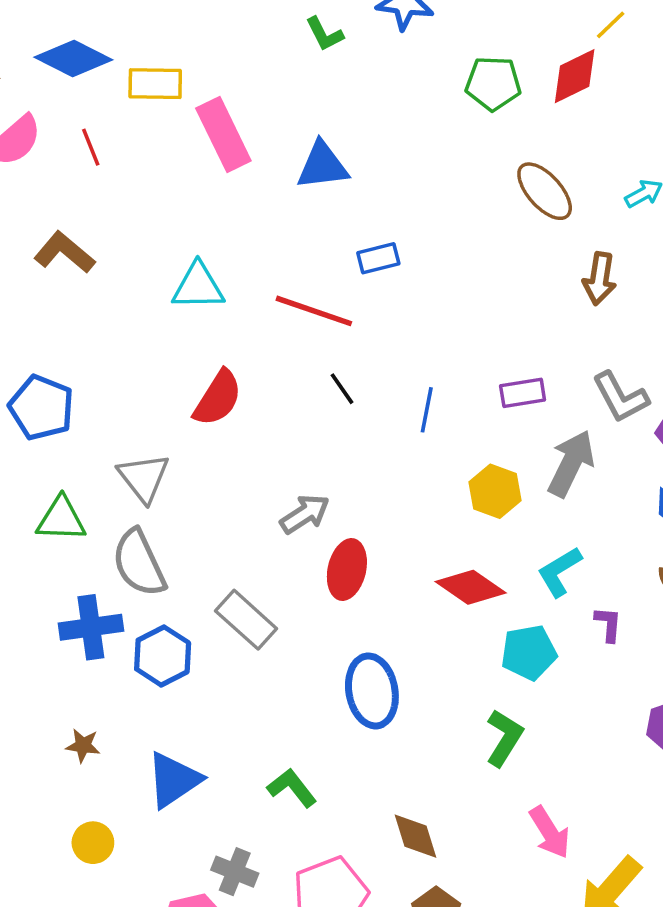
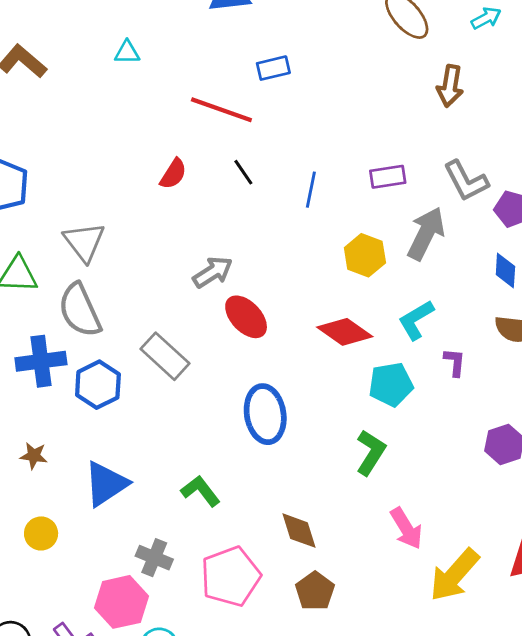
cyan triangle: (198, 286) -> (127, 52), moved, size x0.6
red semicircle: (218, 398) -> (173, 174), moved, size x0.7
red ellipse: (347, 570) -> (246, 317), turned -57

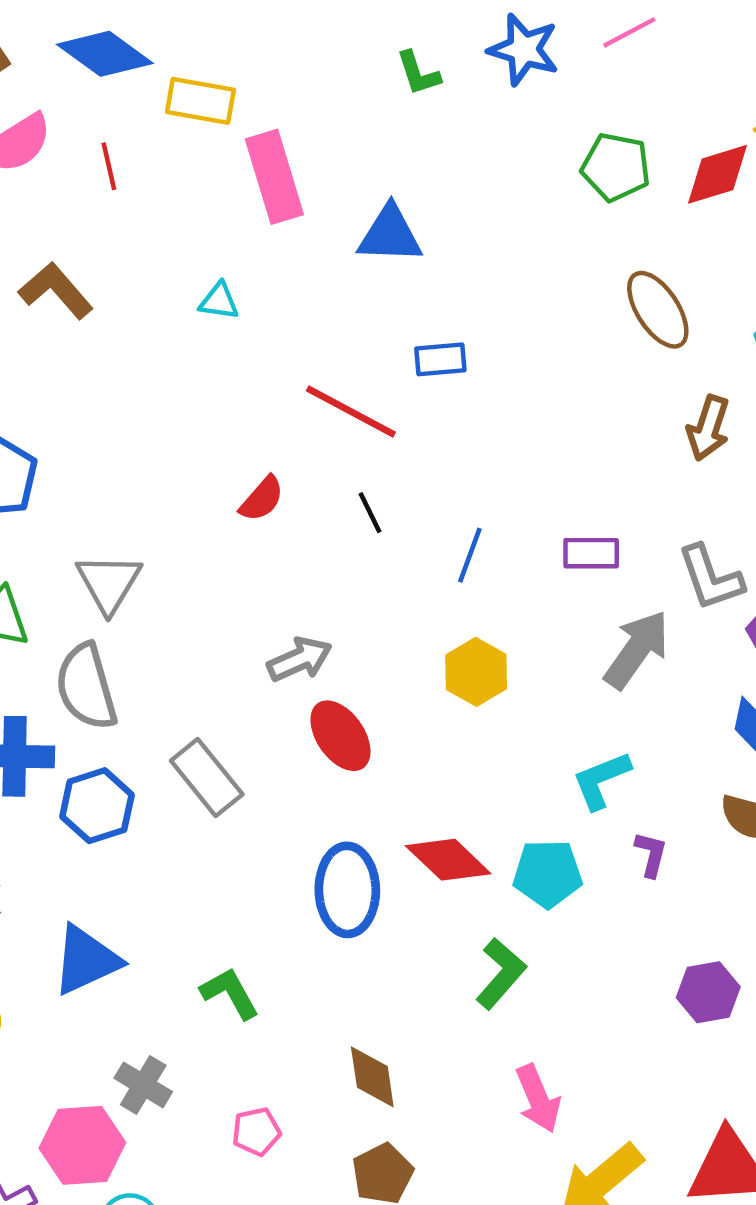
yellow hexagon: (365, 255) -> (476, 672), moved
red diamond: (345, 332) -> (448, 860), moved
pink pentagon: (231, 576) -> (256, 1132), size x0.5

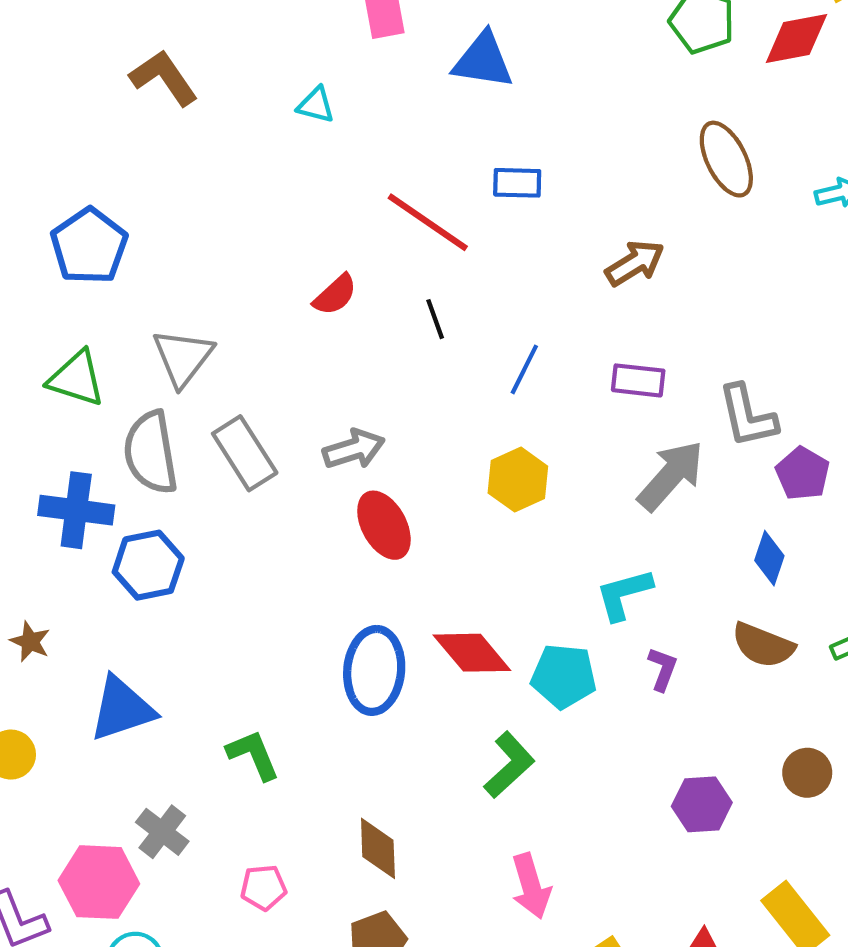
brown arrow: (708, 428) -> (635, 263), moved, turned -146
gray rectangle: (207, 778) -> (245, 453), moved

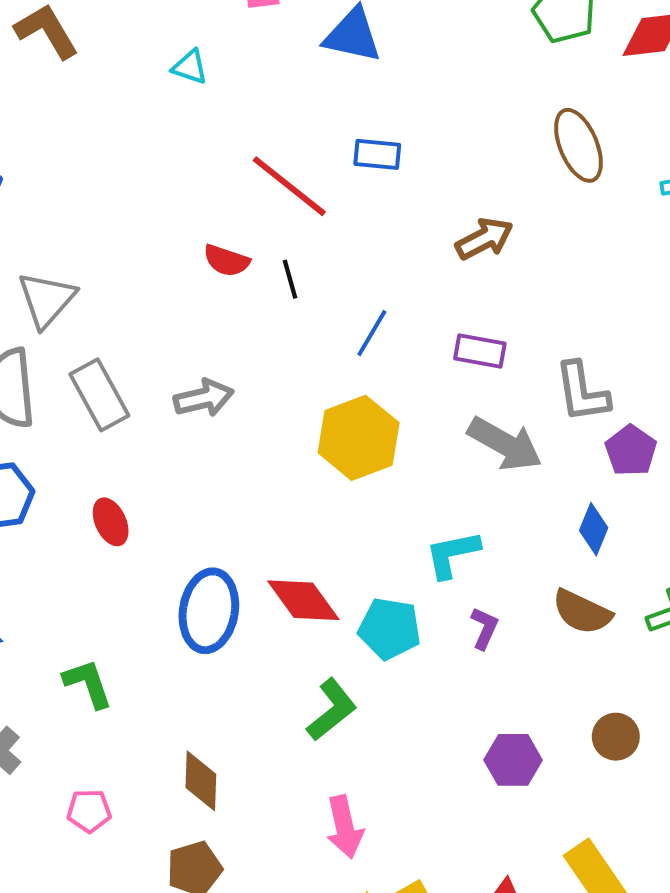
red semicircle: (335, 295) -> (226, 261), moved, turned 57
gray arrow: (671, 475) -> (505, 444), turned 74
yellow hexagon: (518, 480) -> (359, 438), size x1.4
red ellipse: (384, 525) -> (111, 522), moved, size x0.7

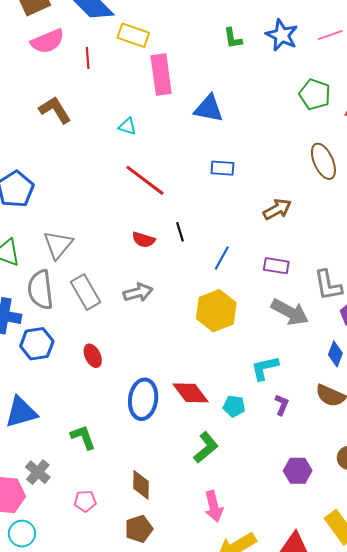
red line: (289, 186) -> (145, 180), moved
red semicircle: (226, 261) -> (144, 240), moved
cyan pentagon: (390, 629) -> (234, 406), size x0.7

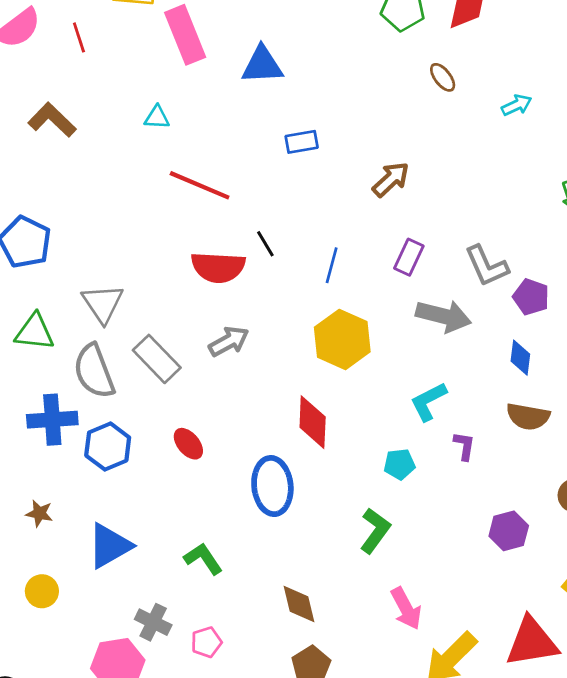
brown ellipse: (323, 161) -> (443, 77), moved, size x0.6
red semicircle: (144, 240) -> (218, 267), size x1.6
purple rectangle: (276, 266) -> (409, 257), turned -60
red diamond: (190, 393) -> (313, 422), moved, turned 54
pink pentagon: (85, 501) -> (206, 642), moved

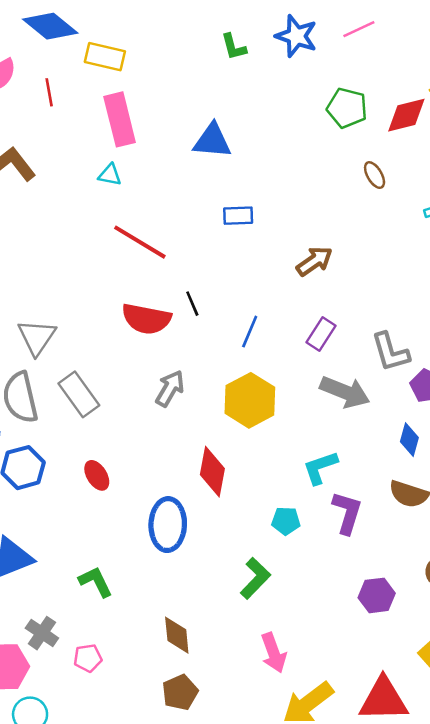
pink rectangle: (185, 35) -> (120, 119), moved
gray arrow: (229, 341) -> (170, 388), moved, turned -39
purple L-shape: (464, 446) -> (347, 513), size x1.6

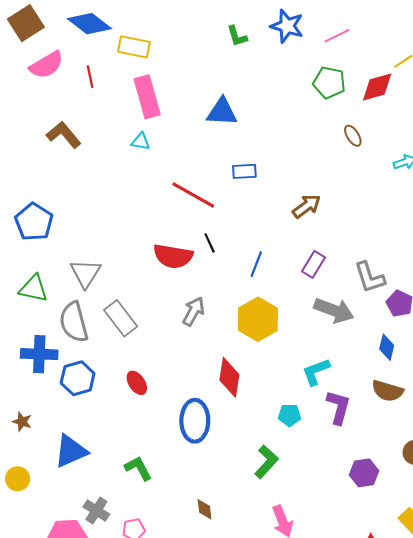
pink line: (359, 29) -> (337, 36), moved
red line: (140, 242) -> (193, 195), moved
brown diamond: (177, 635) -> (205, 509), size x0.7

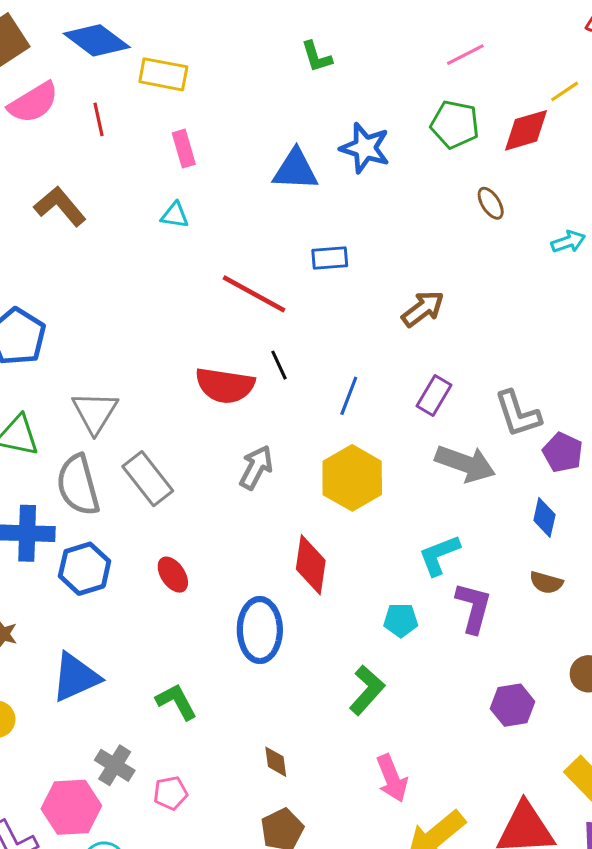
blue star: (287, 26) -> (365, 148), moved
pink rectangle: (147, 97) -> (184, 149), size x0.6
brown semicircle: (387, 391) -> (546, 583), size x0.7

